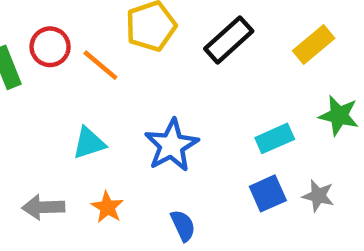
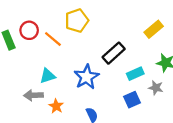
black rectangle: (229, 40) -> (114, 53), moved
gray star: (318, 196) -> (156, 88), moved
gray arrow: (43, 207) -> (33, 95), moved

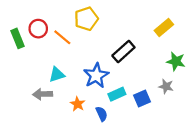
cyan rectangle: (135, 74) -> (117, 94), moved
orange star: (56, 106) -> (78, 104), moved

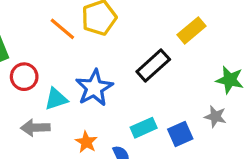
yellow rectangle: (164, 27) -> (191, 30), moved
red circle: (38, 29) -> (24, 77), moved
orange line: (62, 37) -> (62, 29), moved
blue star: (96, 76) -> (94, 88), moved

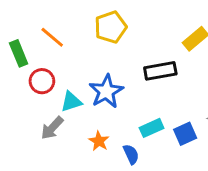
orange line: (62, 29) -> (52, 37), moved
black rectangle: (153, 66) -> (160, 71), turned 32
gray arrow: (35, 128) -> (52, 128), turned -45

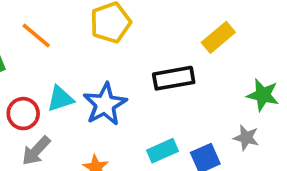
red circle: (42, 81) -> (23, 114), moved
cyan triangle: (71, 102) -> (60, 99), moved

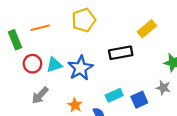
orange line: (36, 35) -> (40, 28), turned -54
red circle: (23, 114) -> (32, 64), moved

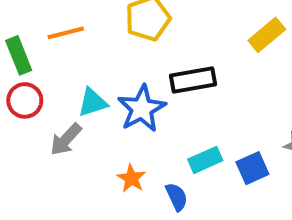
black rectangle: (121, 53) -> (193, 80), moved
red circle: (32, 64) -> (25, 100), moved
gray arrow: (40, 95) -> (66, 139), moved

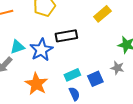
orange star: (131, 178) -> (36, 84), size x1.6
blue semicircle: (177, 197) -> (74, 94), moved

